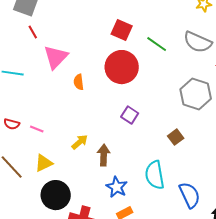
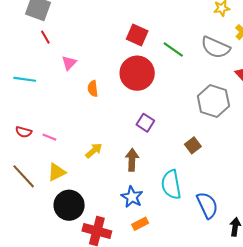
pink triangle: (56, 57) -> (69, 63), size x0.6
brown arrow: (104, 155) -> (132, 160), moved

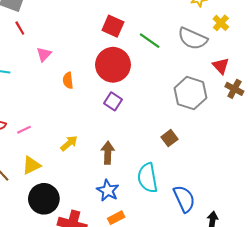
purple square: (145, 123) -> (113, 101), moved
pink line: (49, 137) -> (24, 130), turned -48

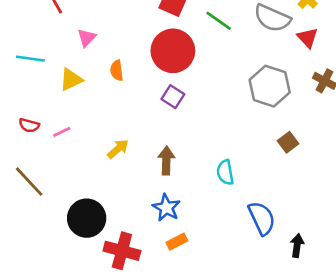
red triangle: (221, 66) -> (308, 38), moved
brown square: (170, 138) -> (288, 142), moved
yellow triangle: (31, 165) -> (71, 80), moved
cyan semicircle: (148, 178) -> (225, 172), moved, size x0.7

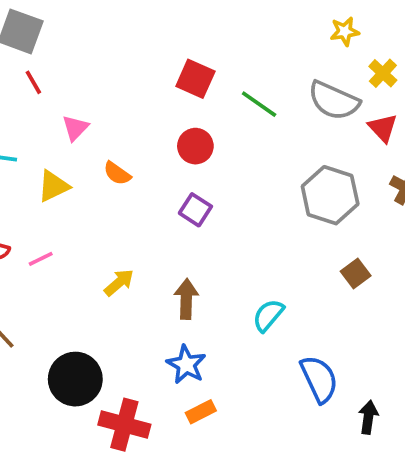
red circle: (173, 51) -> (195, 146), size x0.6
orange semicircle: (117, 70) -> (117, 173), turned -48
cyan semicircle: (225, 172) -> (268, 315), turned 50

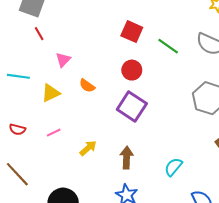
purple square: (195, 210) -> (132, 107), size x1.6
pink line: (41, 259) -> (54, 133), moved

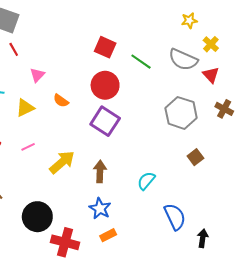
red circle: (132, 70) -> (105, 85), size x1.4
yellow arrow: (88, 148) -> (62, 162), size x1.5

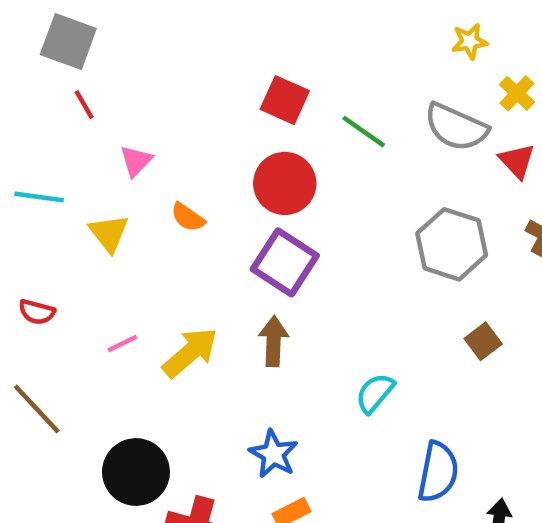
yellow triangle: (25, 108) -> (109, 233), turned -42
pink line: (28, 147) -> (122, 344), moved
brown arrow: (100, 171) -> (273, 341), moved
blue semicircle: (175, 217) -> (438, 472), turned 36

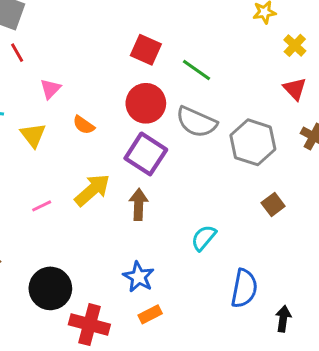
gray semicircle: (456, 127) -> (196, 122), moved
yellow arrow: (190, 353) -> (92, 190), moved

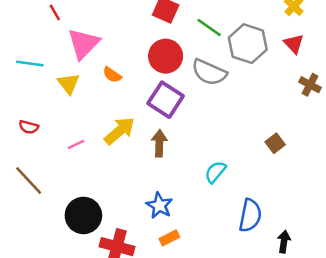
pink triangle: (50, 89) -> (83, 44), size x1.8
gray hexagon: (253, 142) -> (248, 44), moved

